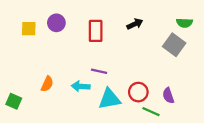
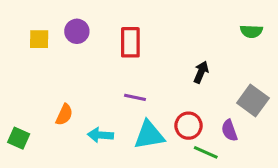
black arrow: (135, 24) -> (201, 72), moved, turned -42
gray square: (174, 45) -> (253, 100), moved
cyan arrow: (81, 86) -> (100, 135), moved

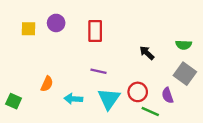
green semicircle: (251, 31) -> (184, 45), moved
black arrow: (201, 72) -> (147, 53), turned -70
cyan triangle: (149, 135) -> (109, 99), turned -45

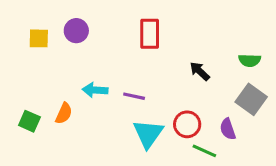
red rectangle: (95, 31) -> (150, 34), moved
cyan arrow: (73, 99) -> (95, 90), moved
green square: (14, 101) -> (29, 121), moved

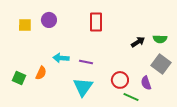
black arrow: (200, 71) -> (138, 42), moved, turned 104
cyan triangle: (148, 134) -> (83, 87), moved

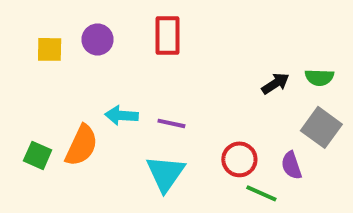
red rectangle: (96, 22) -> (167, 35), moved
orange semicircle: (41, 73) -> (82, 145), size x1.5

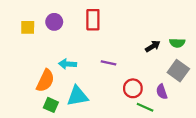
purple line: (171, 123) -> (109, 63), moved
green square: (38, 155) -> (51, 105), moved
cyan triangle: (165, 173) -> (77, 96), moved, turned 45

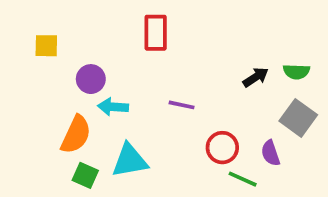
purple circle: (54, 22) -> (91, 79), moved

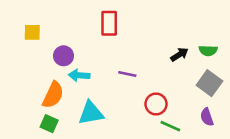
purple semicircle: (270, 153) -> (207, 117), moved
green square: (85, 175) -> (49, 124), moved

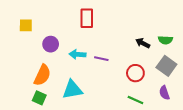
black arrow: (179, 54) -> (143, 43), turned -120
cyan arrow: (79, 75) -> (78, 54), moved
red circle: (156, 104) -> (135, 73), moved

